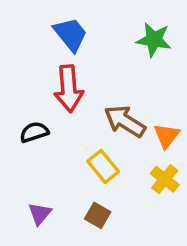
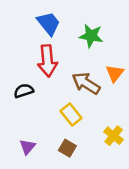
green star: (154, 40) -> (91, 36), moved
orange triangle: (167, 136) -> (115, 73), moved
yellow cross: (165, 179) -> (114, 136), moved

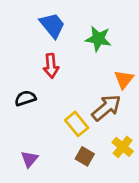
red arrow: (47, 61) -> (51, 66), size x0.7
brown arrow: (86, 83) -> (106, 108), moved, turned 108
brown square: (67, 148) -> (85, 156), moved

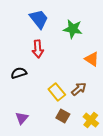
orange triangle: (124, 79) -> (92, 59), turned -35
brown arrow: (106, 108) -> (79, 89), moved, size x0.7
yellow cross: (123, 147) -> (91, 120), moved

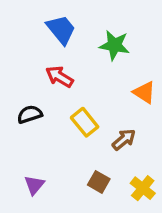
red arrow: (38, 49) -> (59, 77), turned 126
yellow rectangle: (57, 92) -> (85, 122), moved

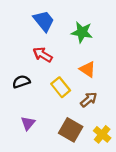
orange triangle: (144, 92) -> (88, 69), moved
brown square: (99, 182) -> (71, 130), size x1.5
purple triangle: (34, 185) -> (28, 123), moved

